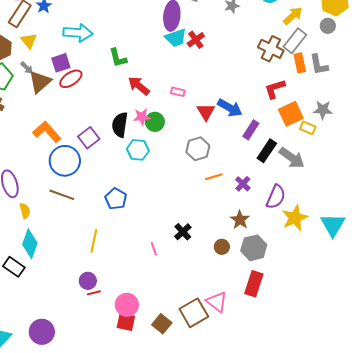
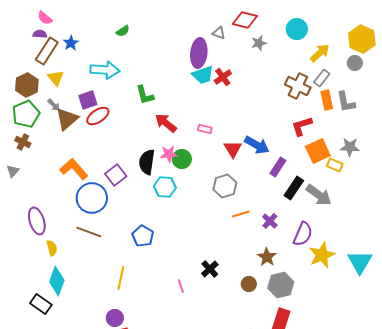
gray rectangle: (295, 41) -> (322, 78), size x0.7

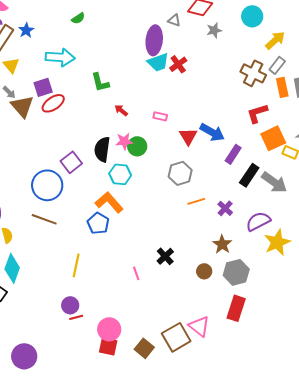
brown triangle: (67, 119) -> (22, 106), turned -30
red arrow: (166, 123) -> (121, 110), size x0.6
orange L-shape: (74, 169) -> (109, 202), moved
purple semicircle: (303, 234) -> (258, 221), turned -140

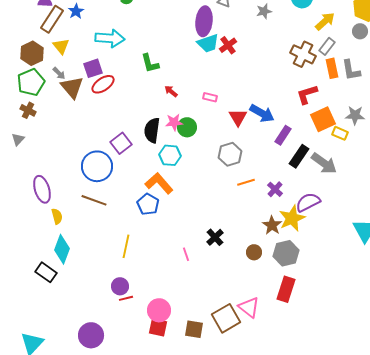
yellow star: (277, 242) -> (292, 218), moved
brown square: (144, 348) -> (194, 329), turned -30
purple circle: (24, 356) -> (91, 335), moved

